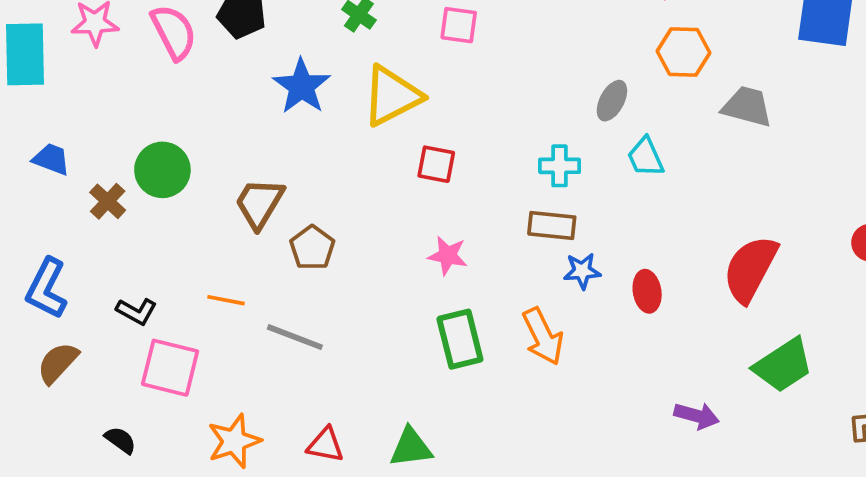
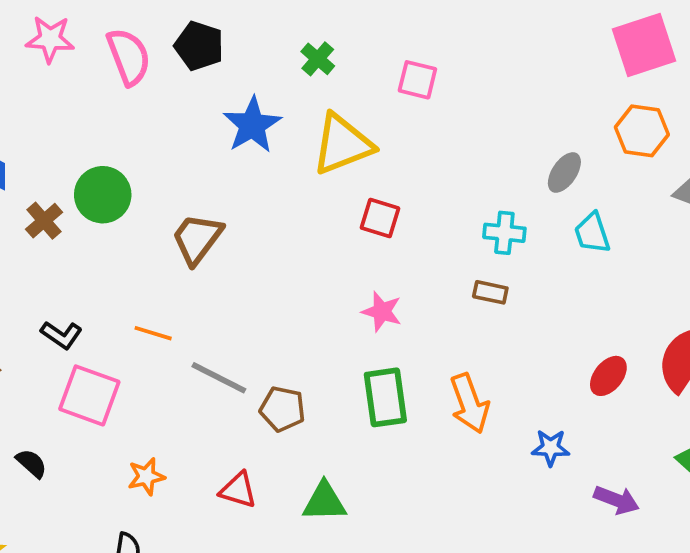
brown rectangle: (552, 226) -> (490, 292), size x0.7
brown pentagon: (312, 248) -> (282, 409), moved, turned -30
blue star: (582, 271) -> (551, 448), moved
red ellipse: (647, 291) -> (608, 376), moved, turned 42
orange star: (234, 441) -> (146, 476), size x0.7

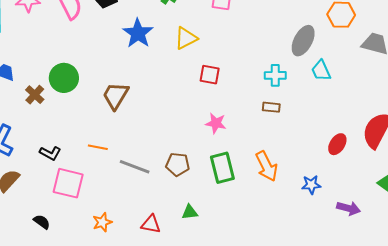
yellow triangle: (342, 144) -> (186, 38), size x0.7
gray ellipse: (564, 172) -> (303, 41), size x1.4
brown pentagon: (282, 409) -> (178, 164), moved
green triangle: (324, 502) -> (190, 212), moved, size x0.7

